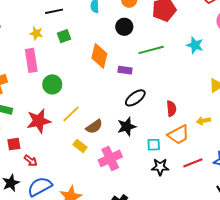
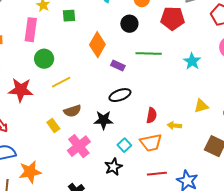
yellow line: (71, 114) -> (61, 82), moved
yellow arrow: (204, 121) -> (174, 126), moved
cyan square: (154, 145) -> (124, 145), turned 32
pink cross: (110, 158) -> (79, 146), turned -30
black star: (160, 167) -> (113, 167), moved, turned 30

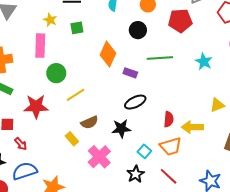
yellow arrow: (174, 126) -> (192, 127), size x1.5
red line: (157, 174) -> (169, 176), moved, turned 54

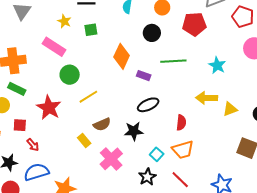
pink rectangle: (40, 46) -> (54, 47), turned -60
red star: (36, 106) -> (49, 108), turned 30
yellow arrow: (192, 127) -> (207, 98), moved

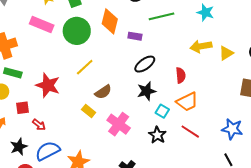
green circle: (70, 75) -> (77, 31), moved, size x1.4
black star: (134, 131) -> (146, 91), moved

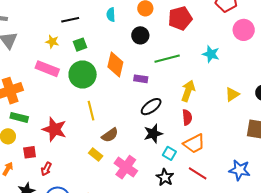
yellow arrow: (201, 46) -> (188, 91), moved, turned 120
yellow line: (85, 67) -> (91, 111), turned -60
red arrow: (39, 125) -> (46, 169), turned 80

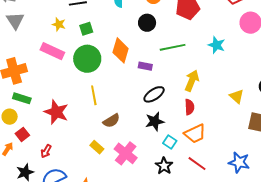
yellow triangle: (232, 94) -> (237, 96), moved, turned -49
red square: (30, 152) -> (22, 134), moved, turned -32
yellow rectangle: (96, 154) -> (97, 147), moved

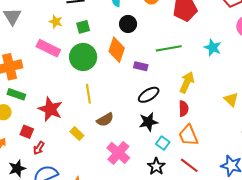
black circle: (147, 23) -> (128, 24), moved
red square: (22, 134) -> (27, 132), moved, turned -32
orange trapezoid: (195, 134) -> (188, 135), turned 90
yellow rectangle: (97, 147) -> (77, 134), moved

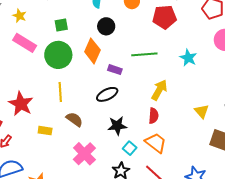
yellow star: (56, 22) -> (19, 16), moved
black ellipse: (149, 95) -> (107, 94), moved
brown semicircle: (105, 120) -> (74, 119), turned -120
yellow rectangle: (77, 134) -> (45, 131), turned -40
orange trapezoid: (188, 135) -> (156, 143), turned 145

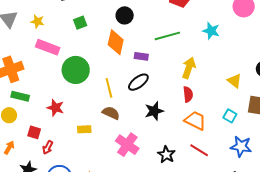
green circle: (58, 55) -> (76, 70), moved
yellow line: (60, 92) -> (109, 88), moved
red star: (21, 104) -> (55, 108), size x0.7
cyan square: (130, 148) -> (230, 116), moved

